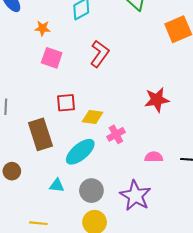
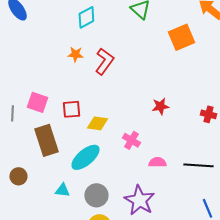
orange star: (42, 28) -> (75, 54), moved
pink square: (52, 58) -> (37, 102), moved
red star: (157, 100) -> (160, 106), size x0.7
pink cross: (116, 134) -> (131, 140), moved, turned -30

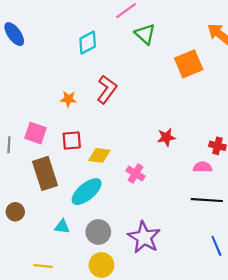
orange star: (75, 54) -> (68, 99), moved
pink semicircle: (157, 162) -> (203, 167), moved

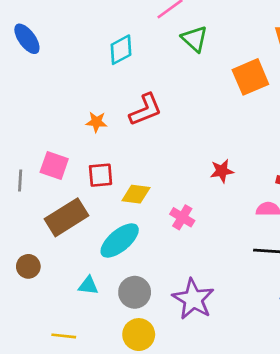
red L-shape: (107, 89) -> (146, 110), turned 32
brown rectangle: (45, 173) -> (66, 217), turned 76

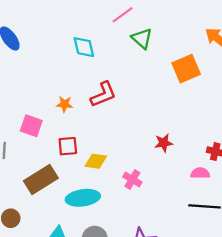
cyan diamond: (121, 50) -> (84, 47), turned -75
pink square: (54, 166) -> (31, 126), moved
cyan ellipse: (120, 240) -> (83, 198), turned 32

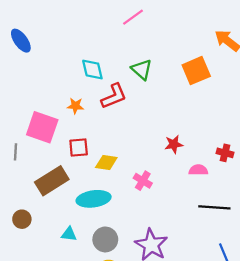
green triangle: (142, 38) -> (142, 69), moved
cyan diamond: (84, 47) -> (92, 69), moved
pink square: (31, 126) -> (42, 127), size x1.4
pink semicircle: (200, 173) -> (198, 170), moved

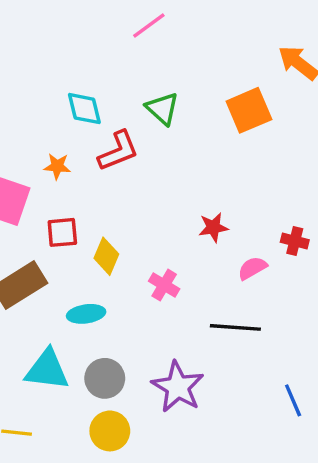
yellow diamond: (106, 162) -> (106, 256), turned -75
pink semicircle: (198, 170) -> (252, 268), turned -30
cyan ellipse: (94, 199) -> (86, 314), size x0.7
black line: (214, 207) -> (235, 327), moved
cyan triangle: (69, 234) -> (47, 370), size x1.8

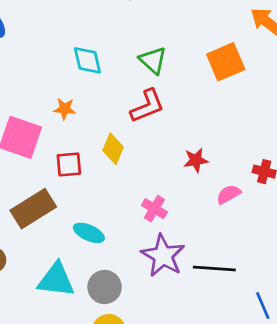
red L-shape: (118, 151) -> (147, 106), moved
yellow diamond: (106, 256) -> (113, 149), moved
cyan ellipse: (86, 314) -> (89, 233), turned 32
black line: (235, 327) -> (214, 268), moved
purple star: (178, 387) -> (163, 256), moved

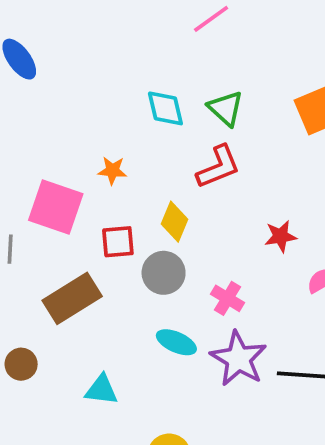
cyan diamond: (87, 60) -> (165, 108), moved
cyan ellipse: (89, 233) -> (176, 342), moved
cyan triangle: (56, 280) -> (101, 390), size x0.7
gray circle: (105, 287) -> (164, 273), moved

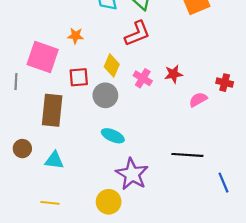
brown rectangle: (72, 298) -> (52, 110), turned -52
pink cross: (228, 298) -> (143, 78), moved
purple star: (238, 359) -> (132, 174), moved
cyan triangle: (101, 390) -> (54, 160), moved

